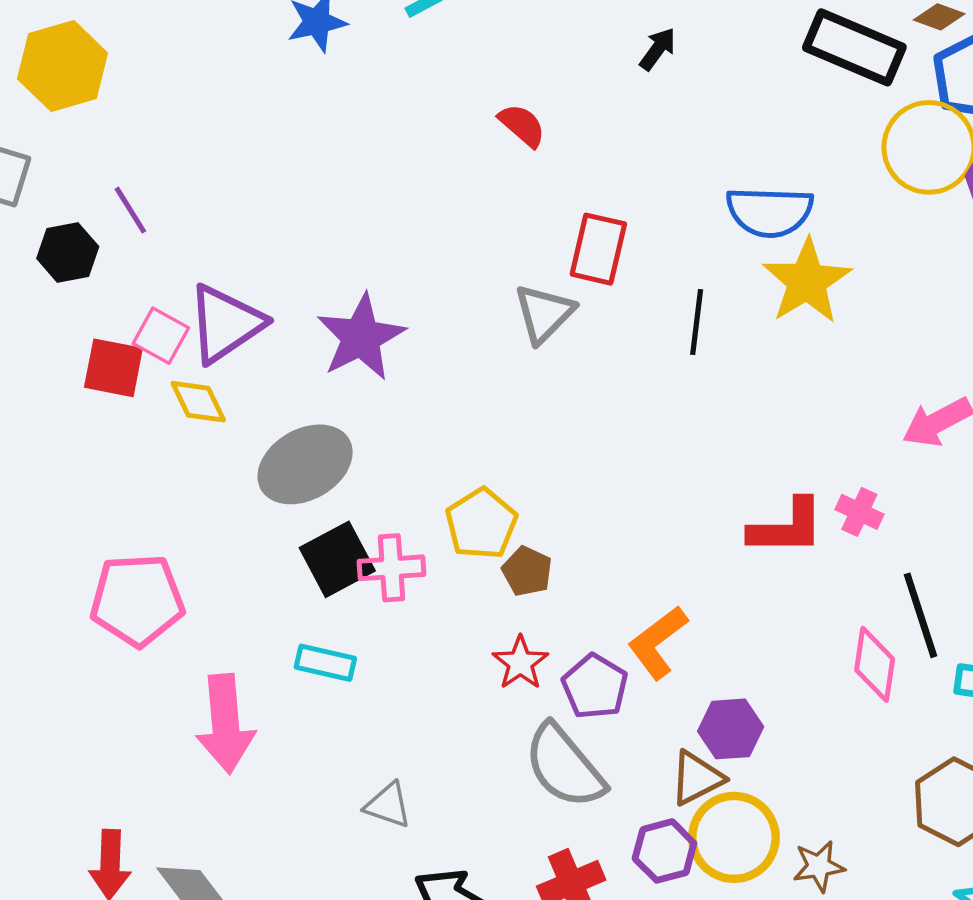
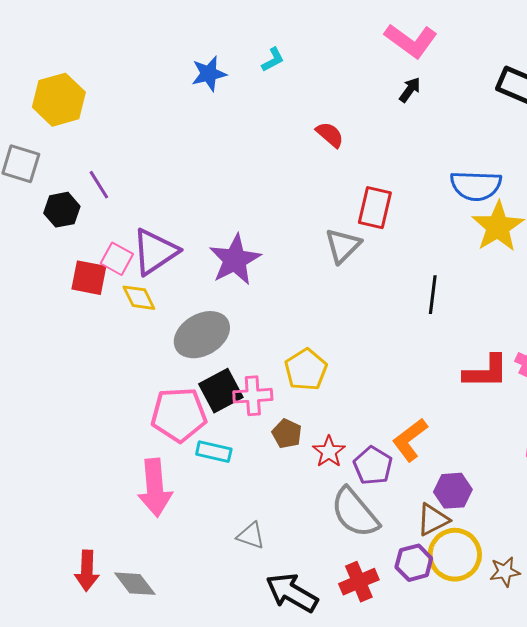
black line: (697, 322) -> (433, 295), moved
brown pentagon: (527, 571) -> (287, 434), moved
pink pentagon: (137, 600) -> (179, 415), moved

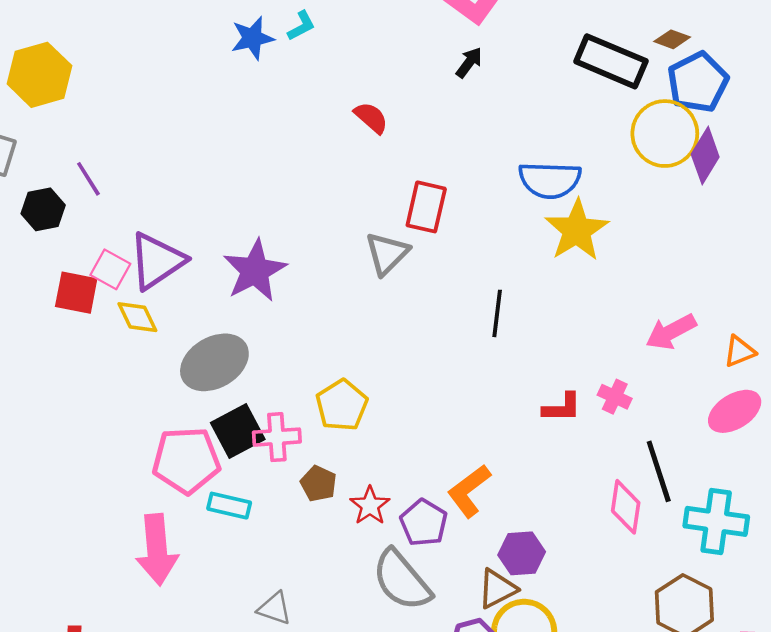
blue star: (209, 74) -> (252, 38), moved
red L-shape: (486, 372) -> (562, 408), size x0.7

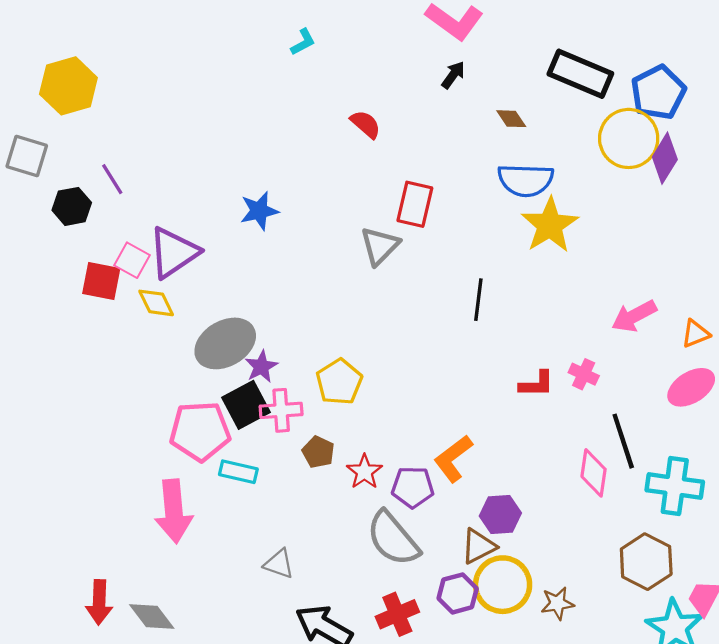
blue star: (252, 38) -> (259, 211), moved
brown diamond: (672, 39) -> (511, 119), moved, turned 36
purple star: (255, 271) -> (261, 367), moved, size x0.6
purple pentagon: (424, 523) -> (413, 487), turned -30

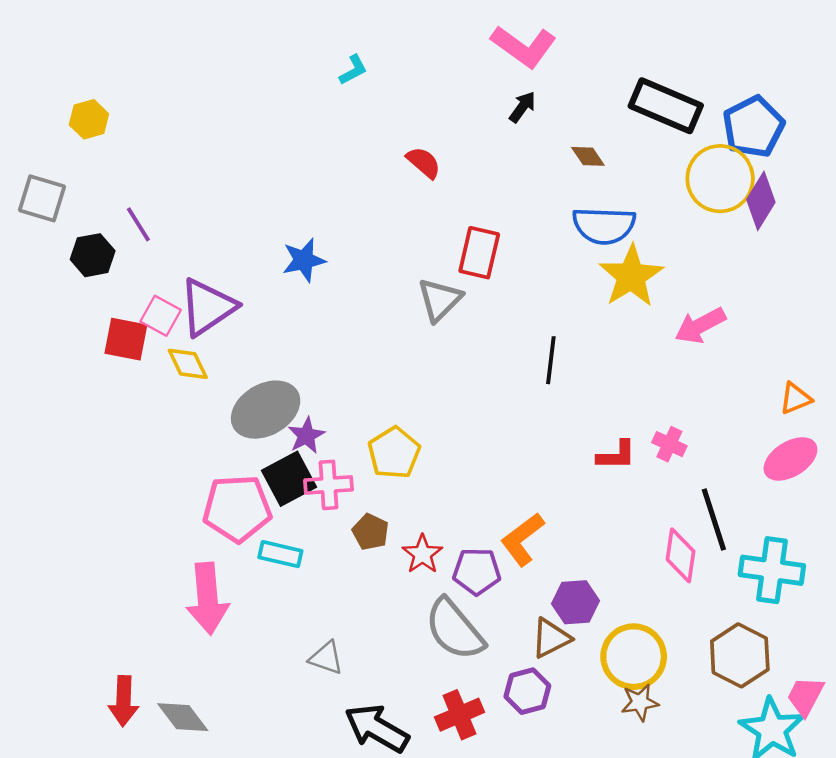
yellow hexagon: (68, 86) -> (89, 119), size x0.6
pink arrow: (634, 316) -> (700, 326), moved
yellow circle: (503, 585) -> (634, 657), moved

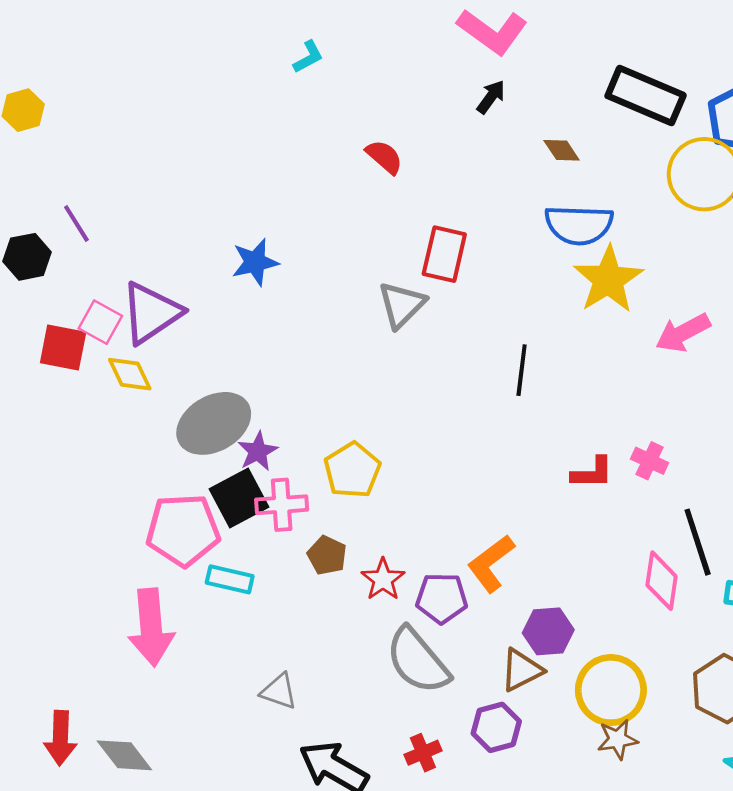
red cross: (459, 715) -> (423, 753), size x0.7

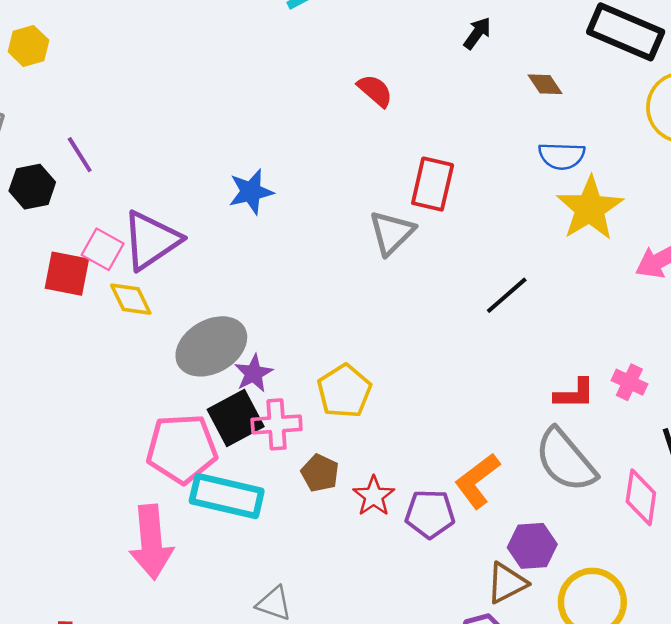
blue semicircle: (579, 225) -> (562, 156), size x0.7
black line: (522, 370) -> (507, 295), turned 42
cyan rectangle: (230, 579) -> (227, 496), size x1.6
gray semicircle: (418, 661) -> (565, 460), moved

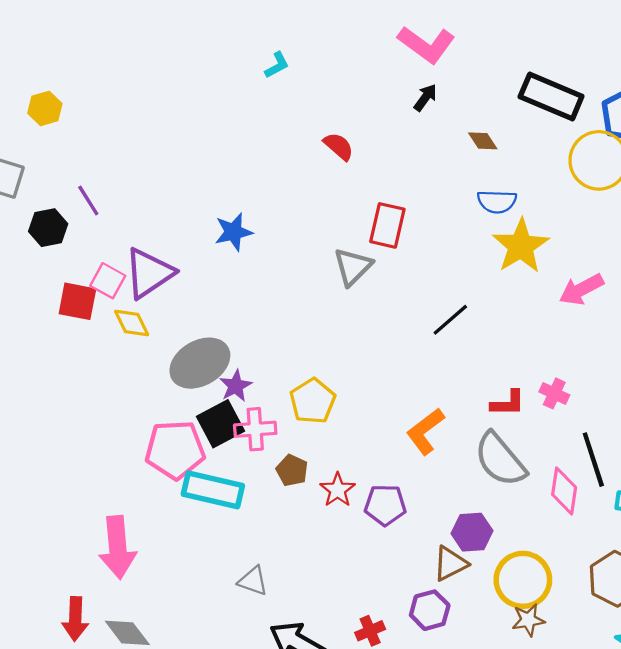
orange L-shape: (477, 481) -> (425, 431), moved
pink arrow: (151, 542) -> (118, 547), moved

